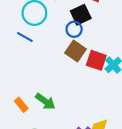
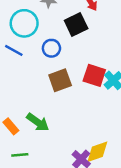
blue circle: (74, 29) -> (51, 48), moved
brown square: (75, 51) -> (60, 80), moved, turned 36

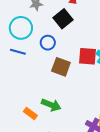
brown square: (60, 80) -> (61, 67), turned -36

